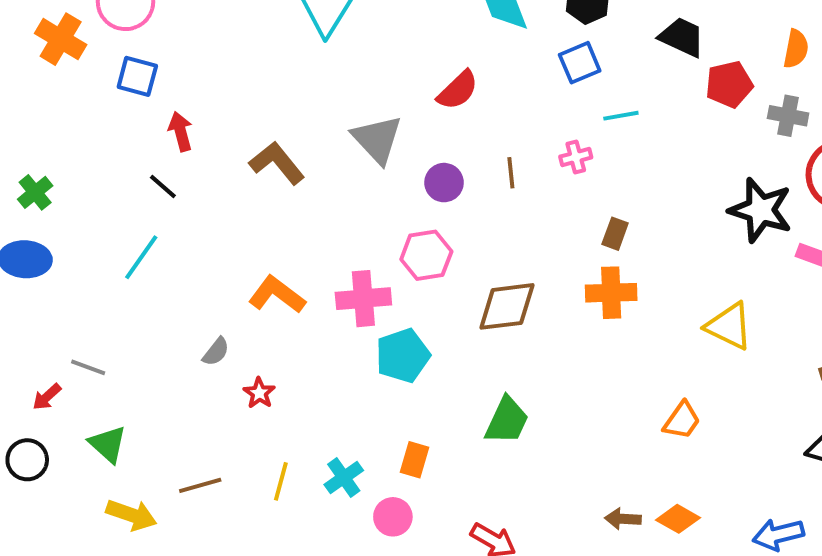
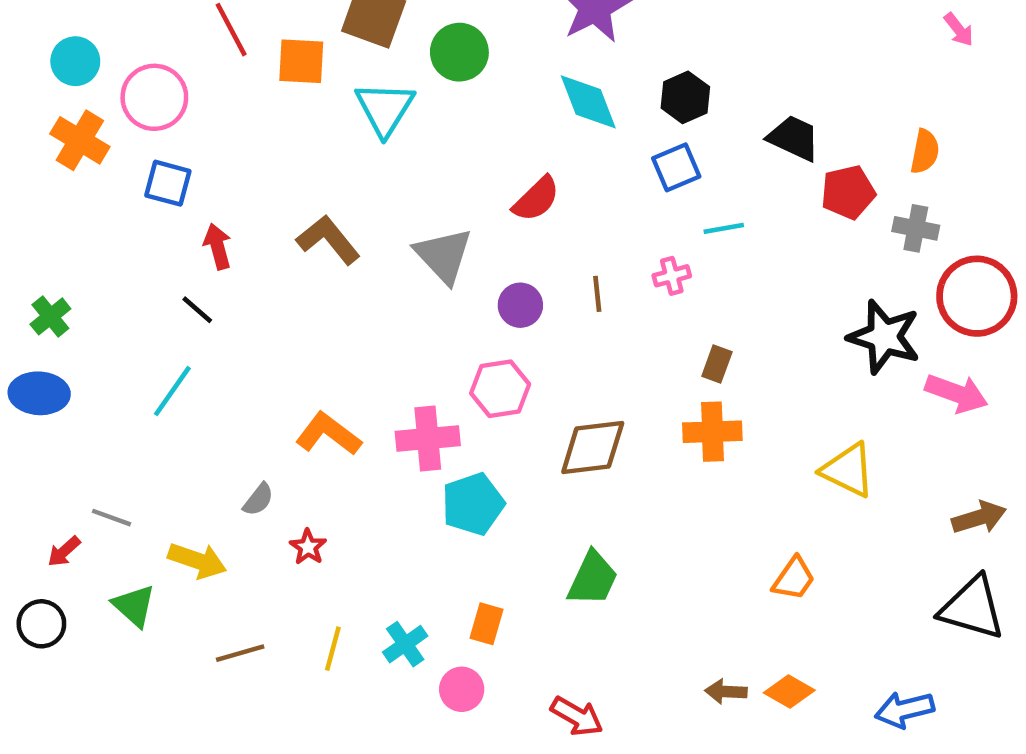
brown L-shape: (277, 163) -> (328, 240), moved
yellow arrow: (131, 515) -> (197, 561), moved

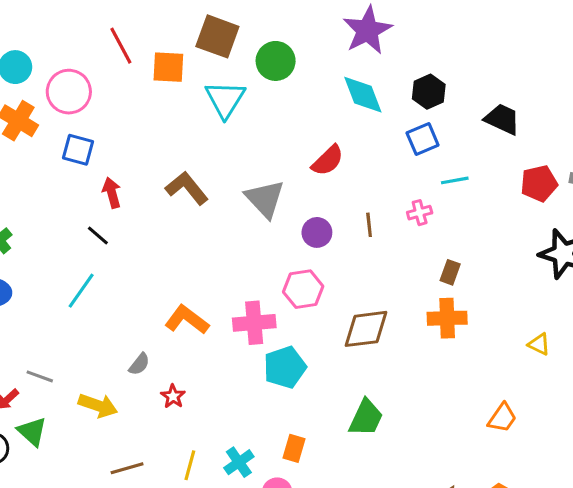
red pentagon: (848, 192) -> (539, 183), moved
yellow triangle: (848, 470) -> (539, 344), size x0.6
green triangle: (134, 606) -> (32, 432), moved

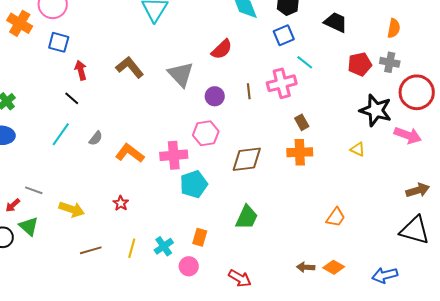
cyan line: (455, 180) -> (305, 62), turned 48
pink cross: (420, 213) -> (282, 83), size x1.8
brown rectangle: (450, 272) -> (302, 122), turned -49
yellow triangle: (539, 344) -> (358, 149), moved
gray semicircle: (139, 364) -> (96, 138), moved

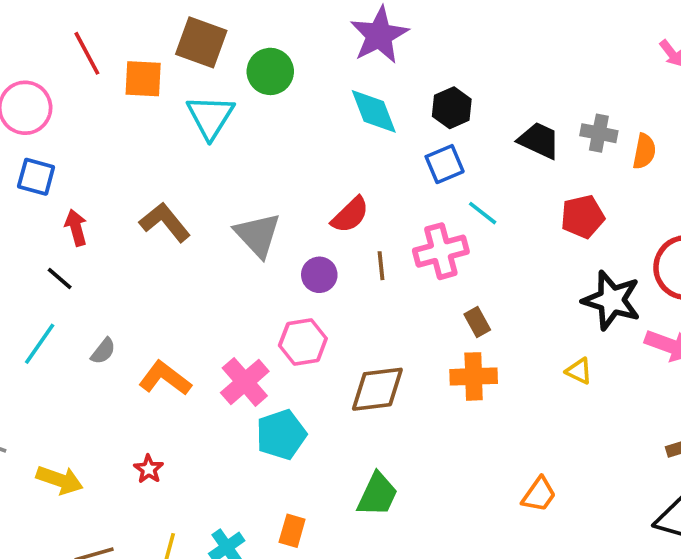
red semicircle: (222, 49) -> (350, 215), moved
gray cross: (390, 62) -> (599, 133), moved
pink cross: (174, 155) -> (245, 382), turned -36

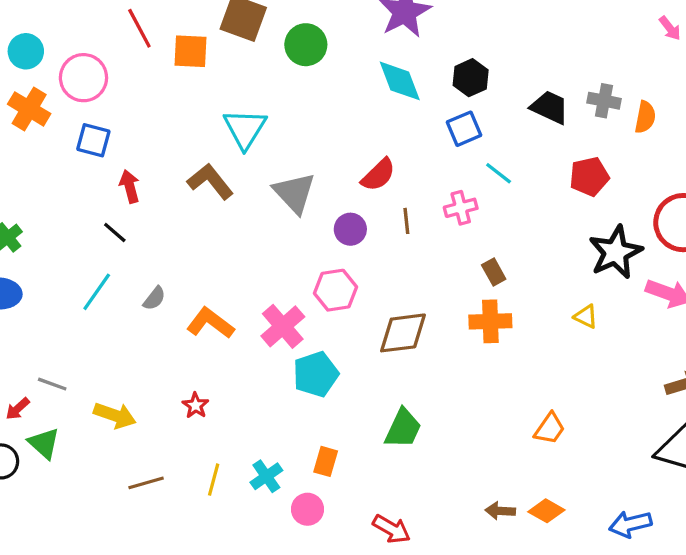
cyan triangle: (210, 117) -> (245, 129), moved
pink cross: (441, 251) -> (461, 208), size x0.7
black star: (612, 300) -> (616, 252), turned 30

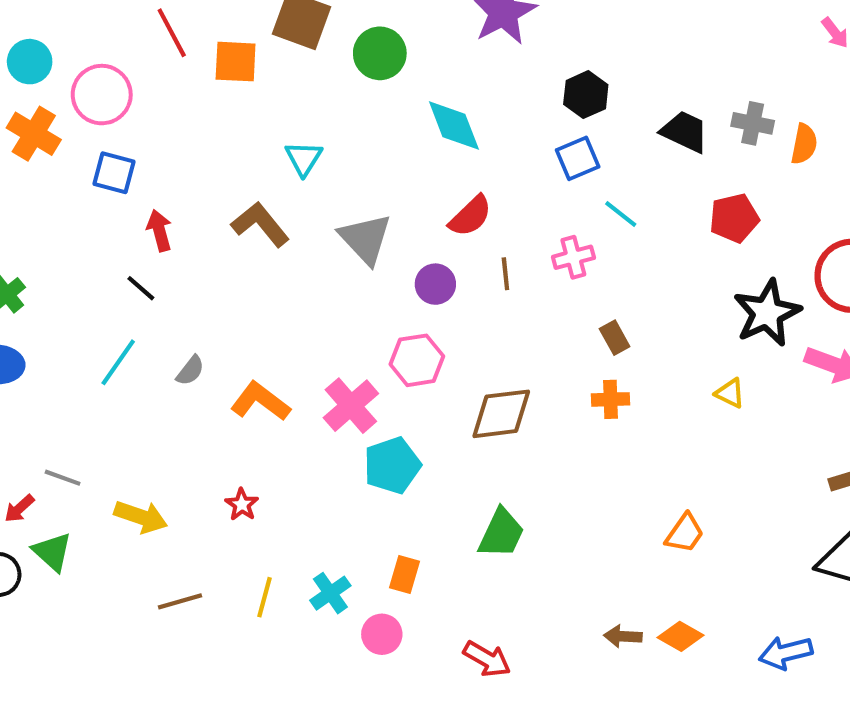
cyan diamond: (400, 81) -> (454, 125), moved
cyan triangle: (245, 129) -> (304, 158), size x0.7
orange cross: (490, 321) -> (610, 399), size x0.7

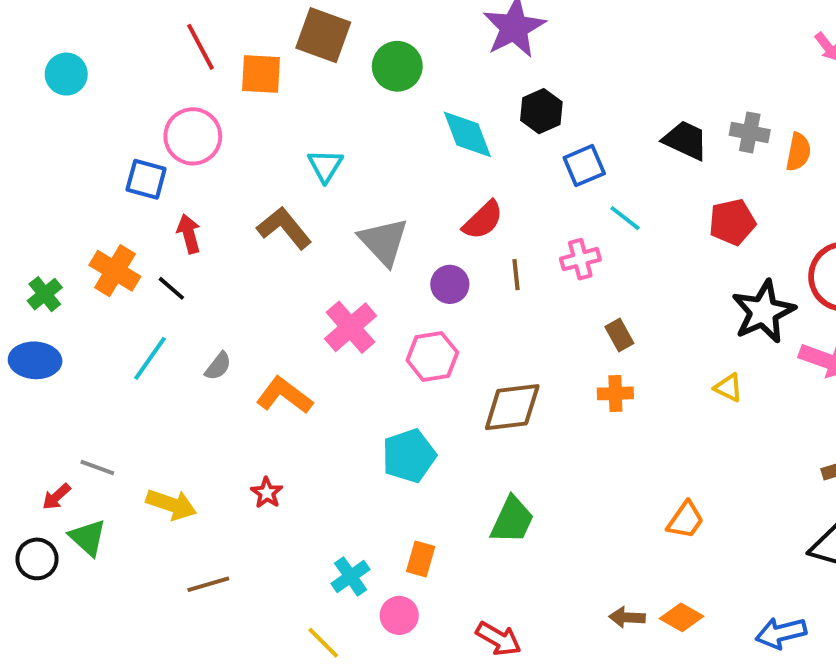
pink circle: (102, 95) -> (193, 136), moved
black hexagon: (586, 95) -> (541, 111), moved
orange cross: (34, 134) -> (115, 271), moved
pink cross: (351, 406) -> (351, 327), moved
yellow line: (264, 597) -> (323, 643), moved, turned -60

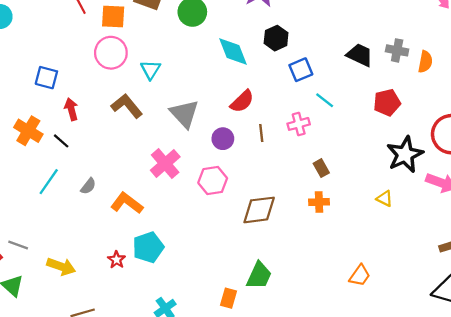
pink circle: (193, 136) -> (111, 53), moved
cyan pentagon: (409, 456) -> (148, 247), moved
orange rectangle: (421, 559) -> (229, 298), moved

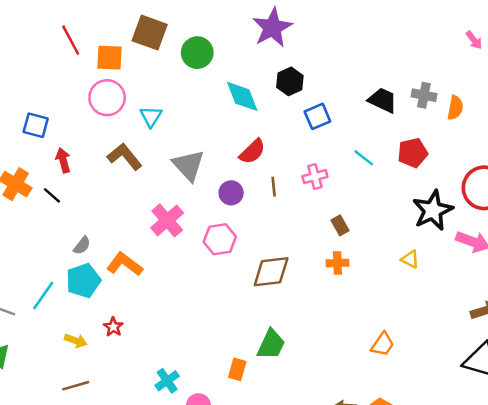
cyan line: (325, 100) -> (364, 158), moved
cyan line: (49, 182) -> (43, 296), moved
cyan pentagon: (148, 247) -> (83, 281), moved
yellow arrow: (61, 266) -> (76, 341), moved, size x0.7

